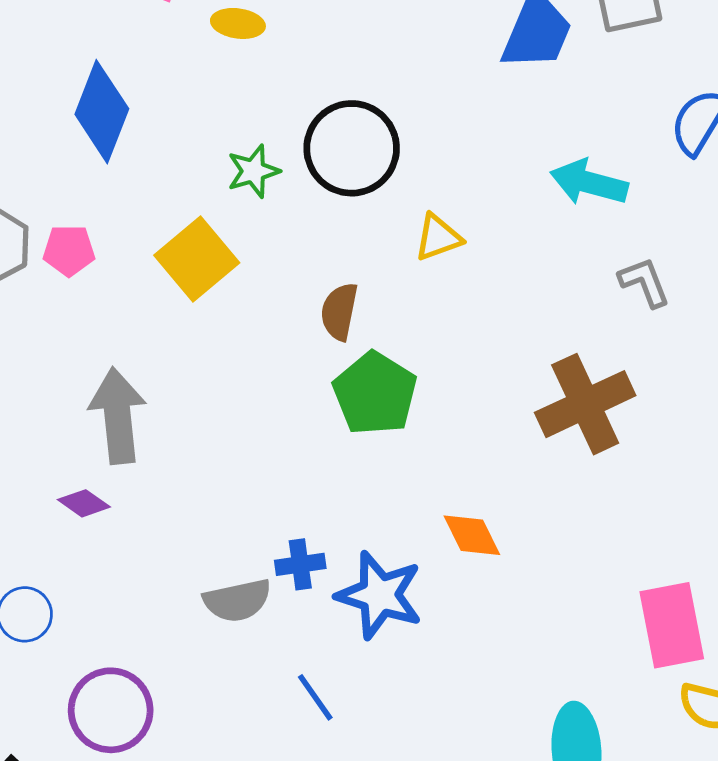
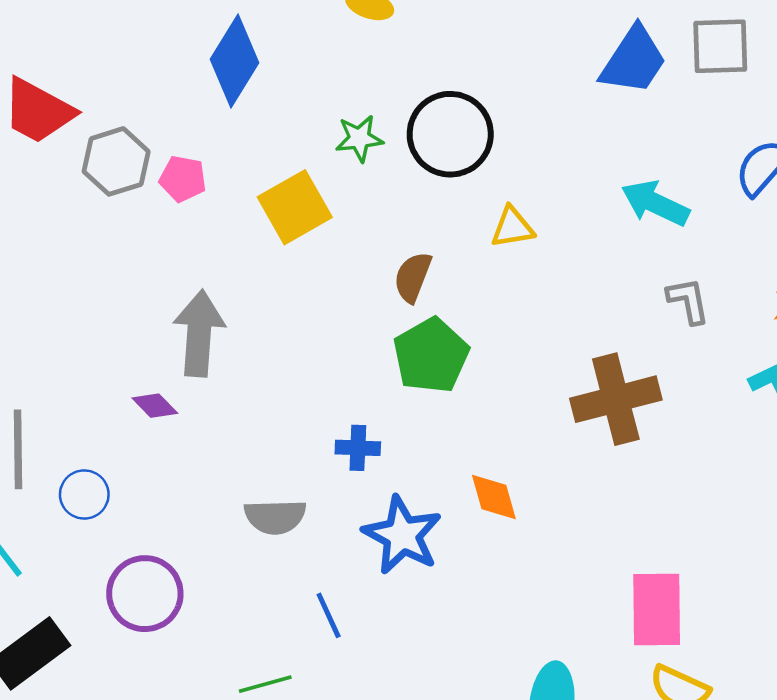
blue cross: (300, 564) -> (358, 448), moved

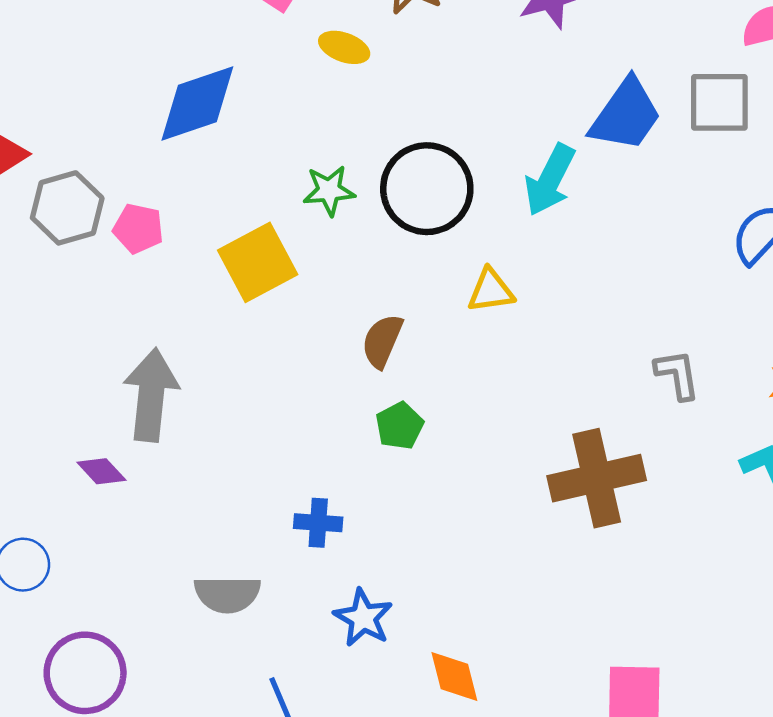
blue diamond: (235, 61) -> (197, 104), turned 38
cyan arrow: (655, 203) -> (550, 180), moved, turned -90
green pentagon: (431, 356) -> (400, 426), size x0.6
orange diamond: (494, 497) -> (454, 677), moved
blue star: (402, 535) -> (363, 618), size x0.7

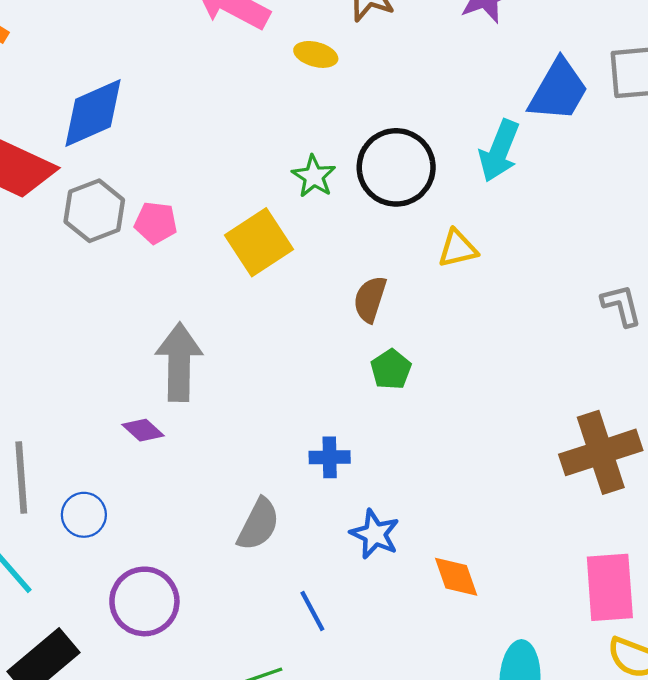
blue diamond: (197, 104) -> (93, 113), moved
green star: (329, 191) -> (314, 176), turned -30
brown cross: (597, 478) -> (601, 452), moved
gray semicircle: (227, 594) -> (258, 524), turned -58

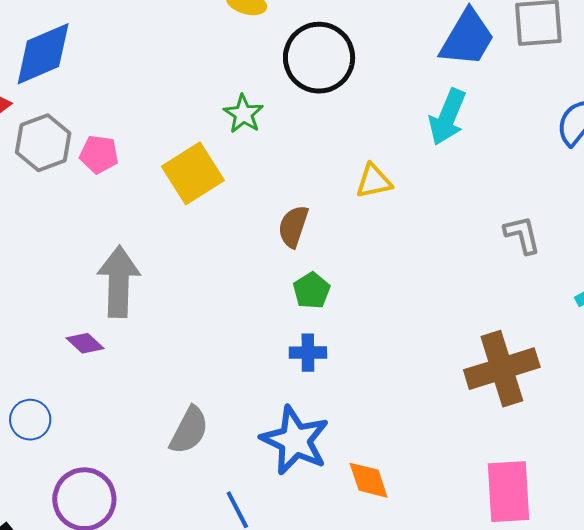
cyan arrow: (499, 151) -> (447, 117), moved
black circle: (396, 167) -> (319, 58), moved
blue cross: (330, 457) -> (308, 353), moved
blue star: (375, 534) -> (295, 440), size x1.5

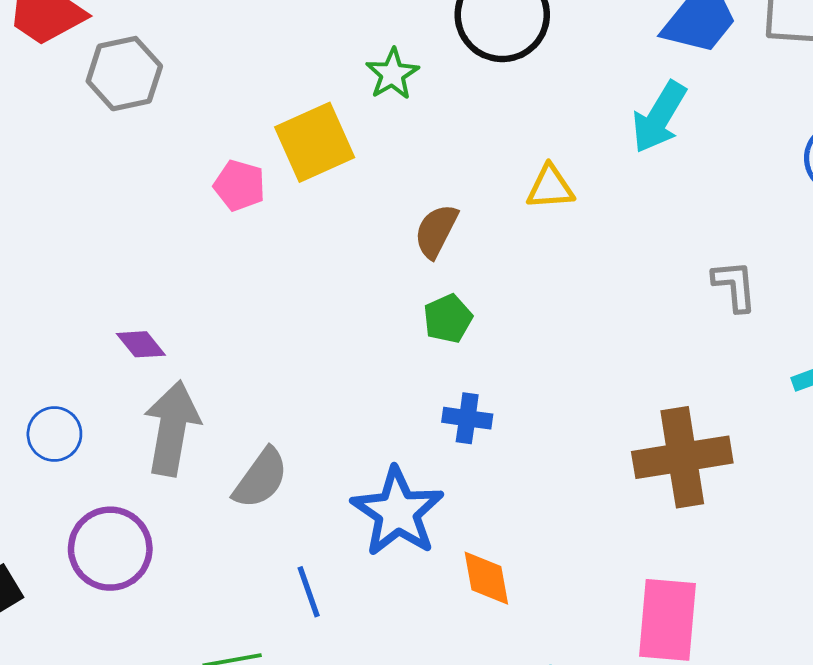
pink pentagon: (99, 154) -> (239, 185), moved
gray arrow: (119, 282) -> (172, 428), moved
blue cross: (308, 353) -> (467, 418), moved

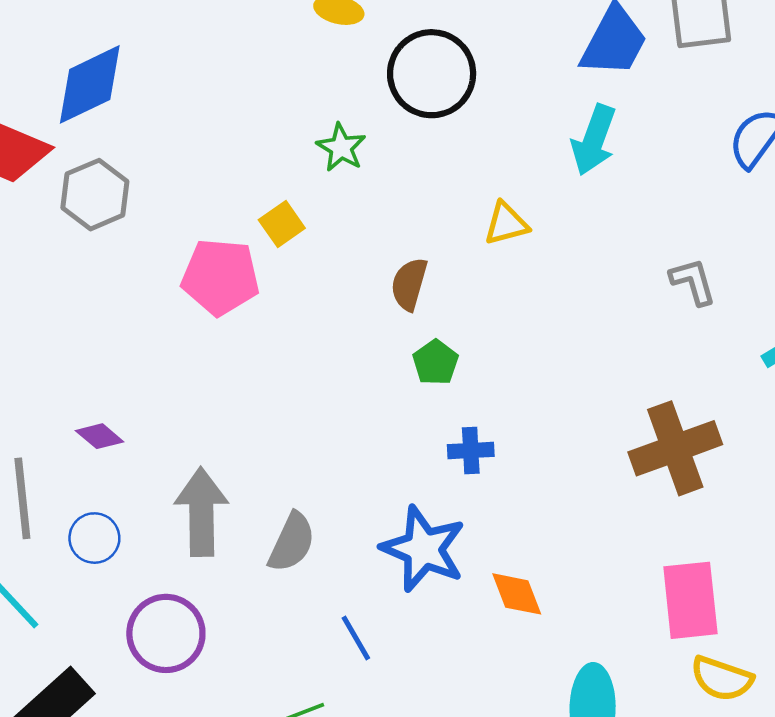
yellow square: (315, 142) -> (282, 224), size x0.6
pink pentagon: (239, 185) -> (220, 277), size x1.6
purple diamond: (141, 344) -> (100, 436), moved

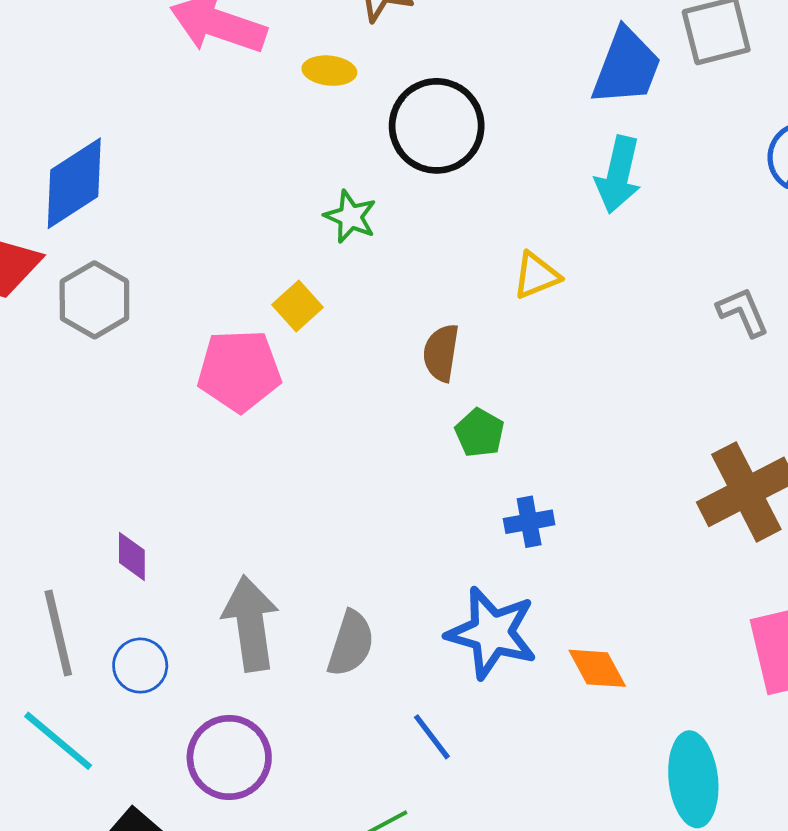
purple diamond: (100, 436) -> (132, 556), turned 57

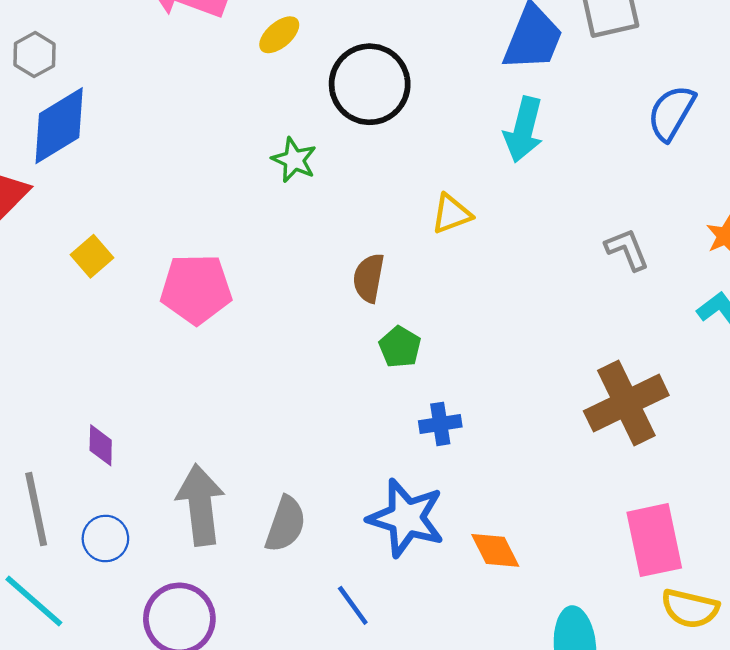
yellow ellipse: (329, 71) -> (279, 35), turned -48
gray hexagon: (94, 300) -> (35, 55), moved, size x0.7
yellow square: (297, 306) -> (92, 256), moved

